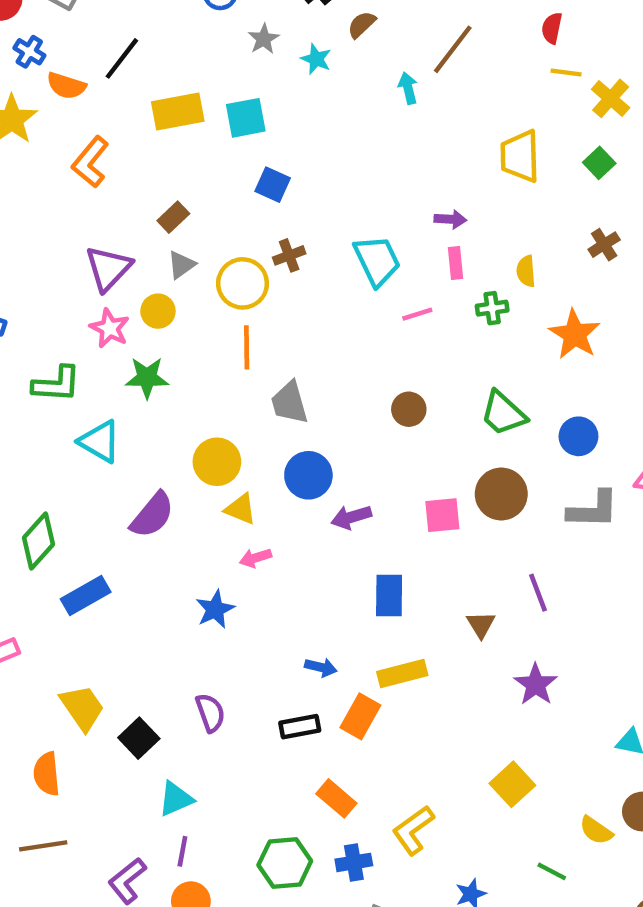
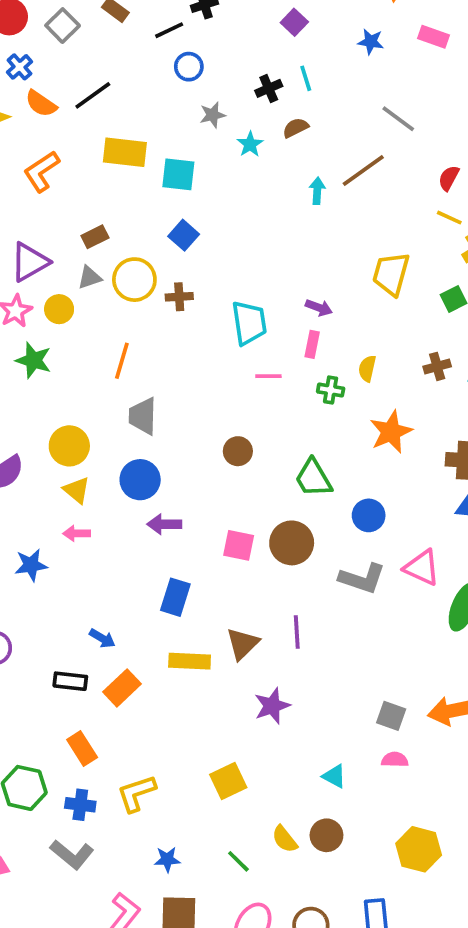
yellow circle: (243, 283) -> (134, 280), moved
brown triangle: (481, 625) -> (243, 644), size x1.4
yellow rectangle: (402, 674) -> (190, 661), moved

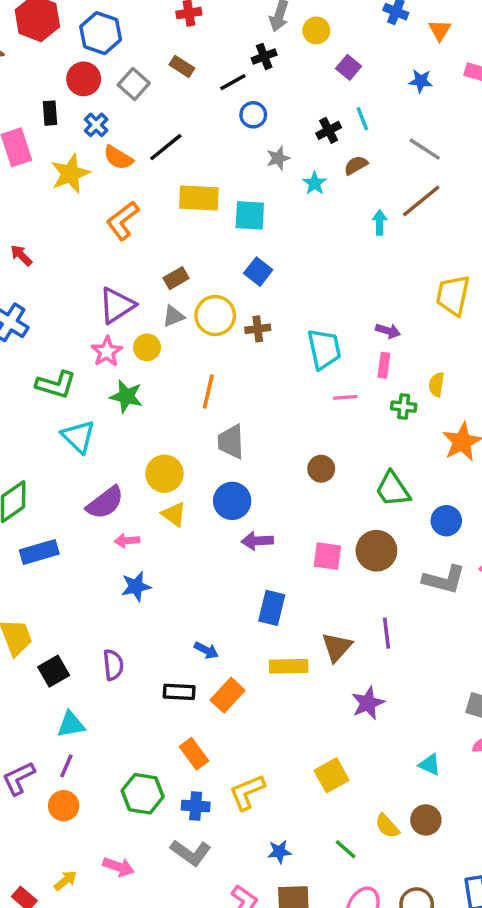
gray line: (398, 119) -> (425, 149), moved
pink arrow: (77, 533) -> (127, 541), moved

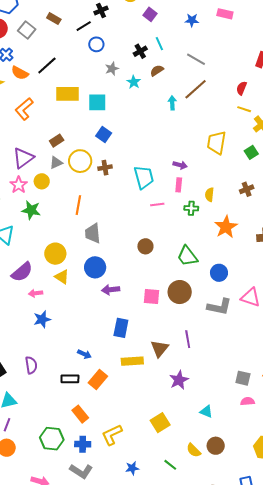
cyan triangle: (430, 765) -> (206, 412), moved

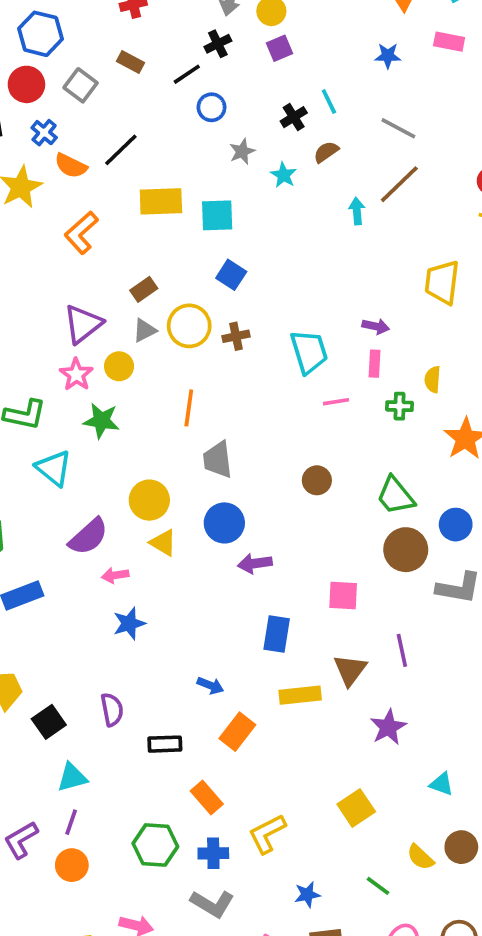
purple square: (150, 14) -> (279, 48), moved, turned 32
brown circle: (180, 292) -> (406, 550), moved
pink square: (152, 296) -> (343, 596), moved
black rectangle: (70, 379) -> (165, 744), moved

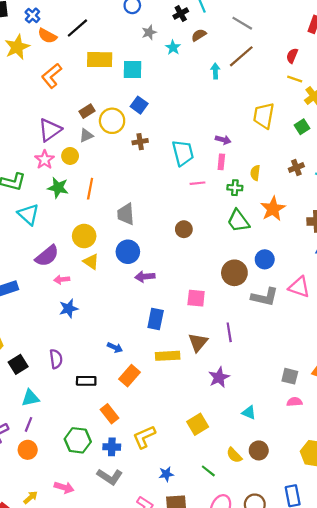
yellow circle: (189, 326) -> (112, 121), moved
orange line: (189, 408) -> (90, 189), moved
green trapezoid: (395, 496) -> (238, 221), moved

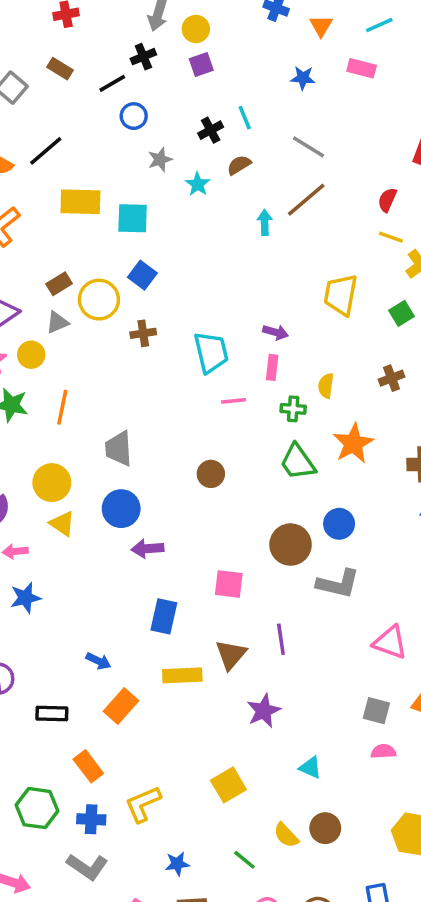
pink triangle: (299, 287) -> (390, 642), moved

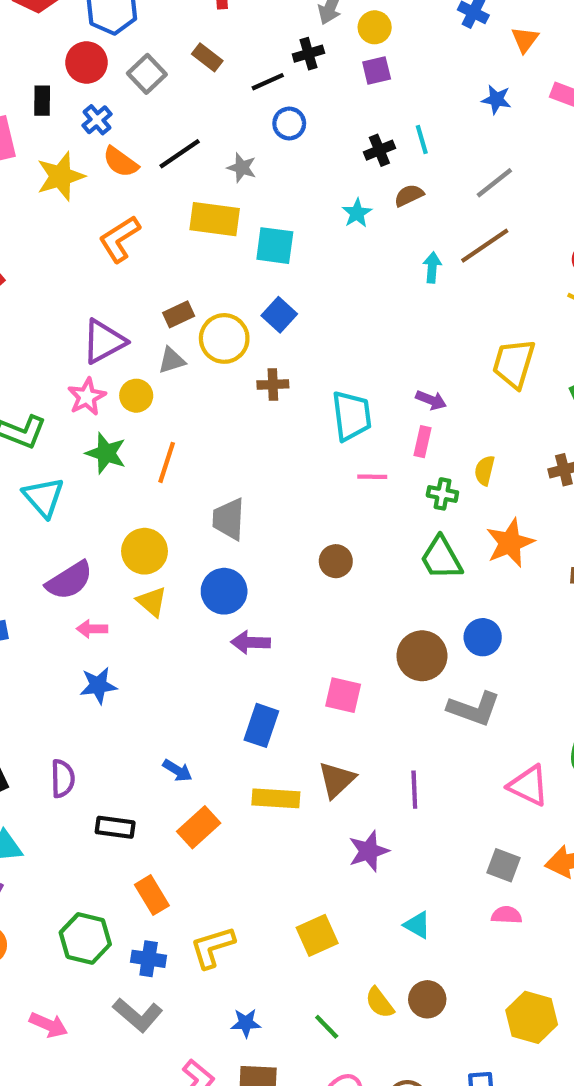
gray line: (309, 147) -> (494, 183), turned -76
gray star: (160, 160) -> (242, 168), moved, turned 30
purple line: (281, 639) -> (414, 790), moved

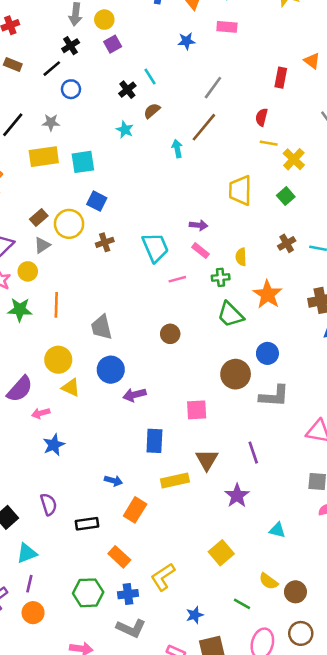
gray line: (494, 183) -> (213, 88), moved
pink rectangle: (423, 442) -> (201, 251), turned -48
brown circle: (427, 999) -> (295, 592), moved

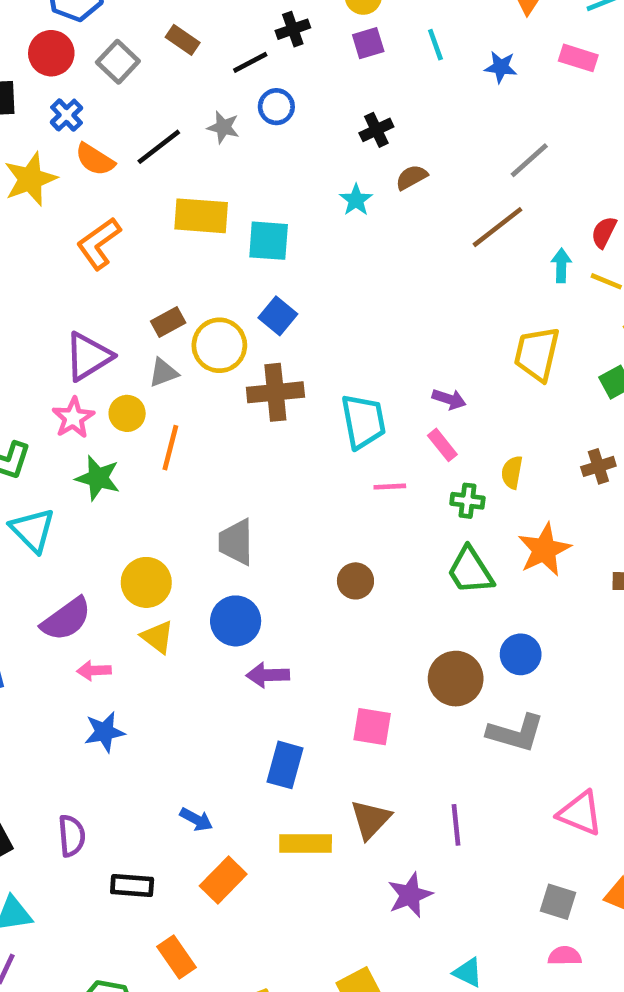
cyan line: (150, 76) -> (435, 45), moved
gray star: (51, 122) -> (223, 127), moved
cyan arrow: (177, 149) -> (561, 265), moved
brown cross: (105, 242) -> (275, 392), size x1.6
orange line: (56, 305) -> (170, 448), moved

